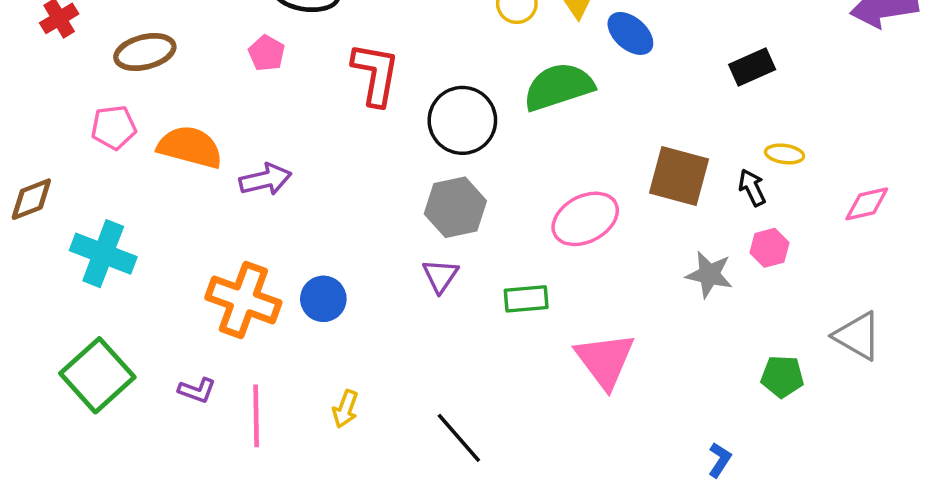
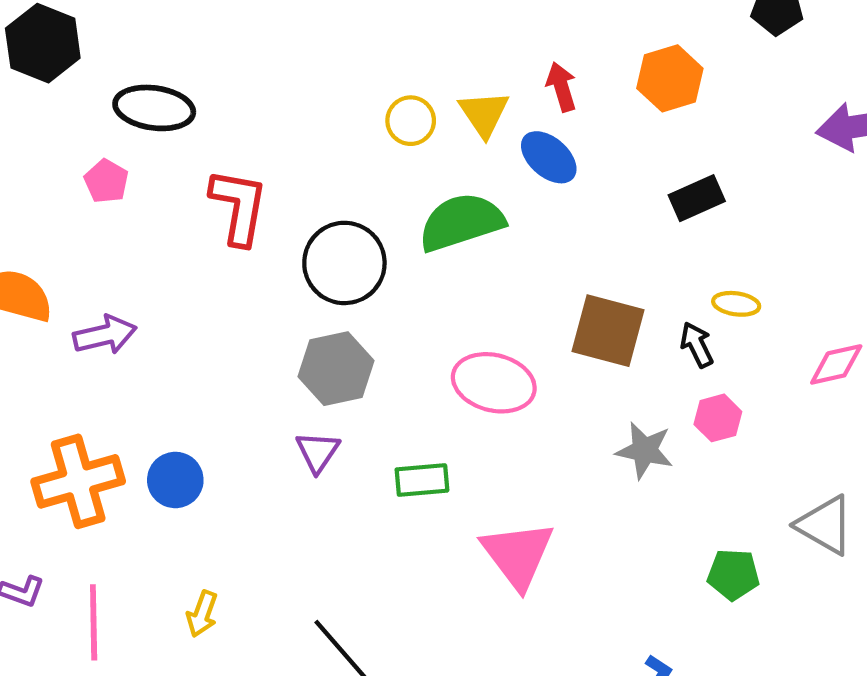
pink ellipse: (585, 219) -> (494, 383), turned 42
orange cross: (243, 300) -> (78, 481), turned -36

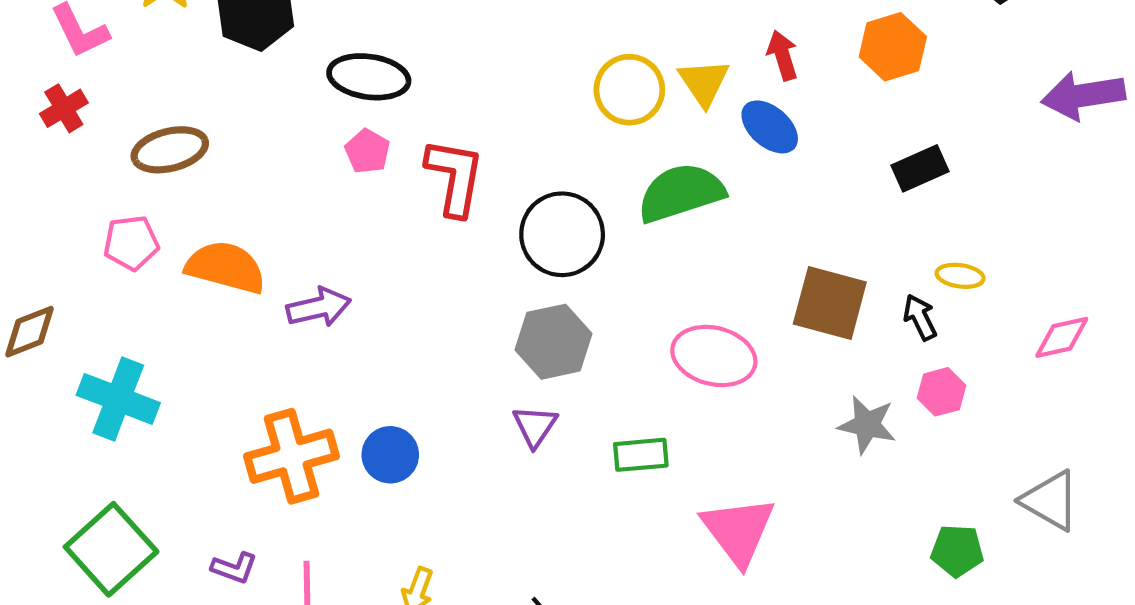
yellow circle: (411, 121) -> (629, 90), size x1.4
pink pentagon: (106, 181) -> (367, 151), moved

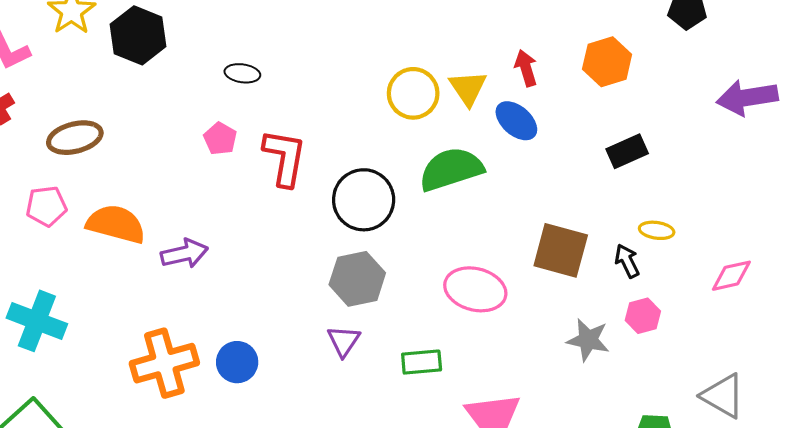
black ellipse: (369, 77) -> (242, 73), moved, size x0.6

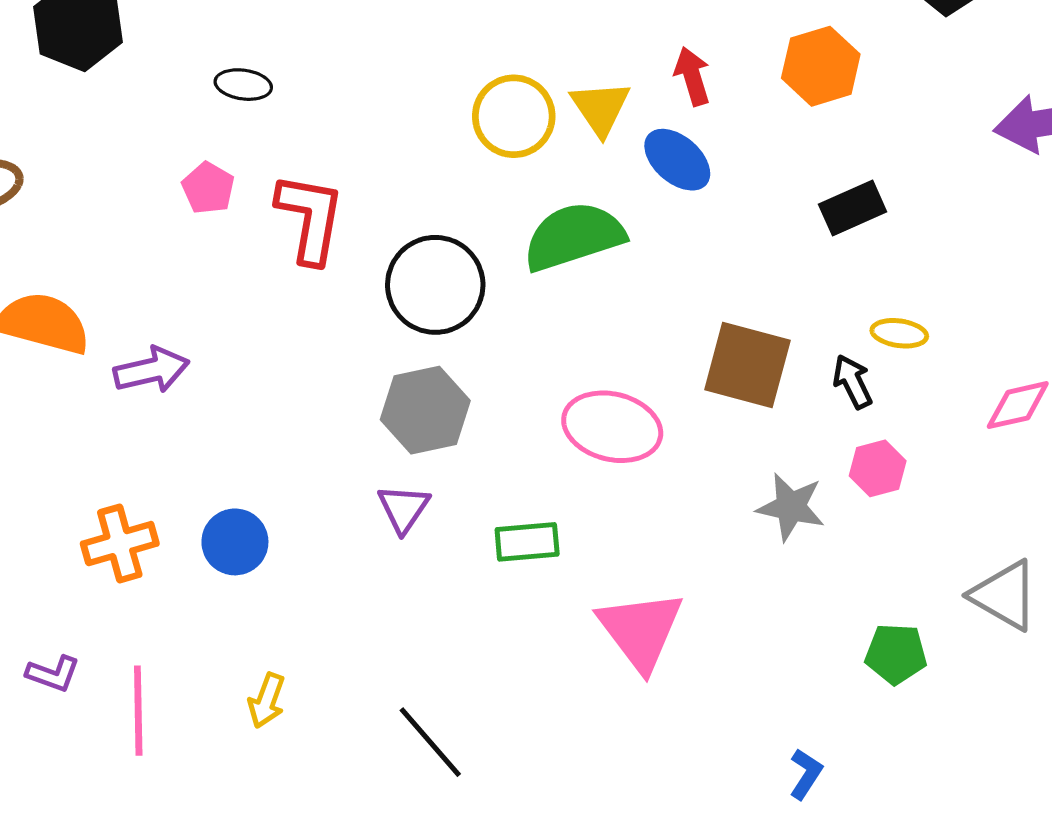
orange cross: (164, 363) -> (120, 544), size x0.7

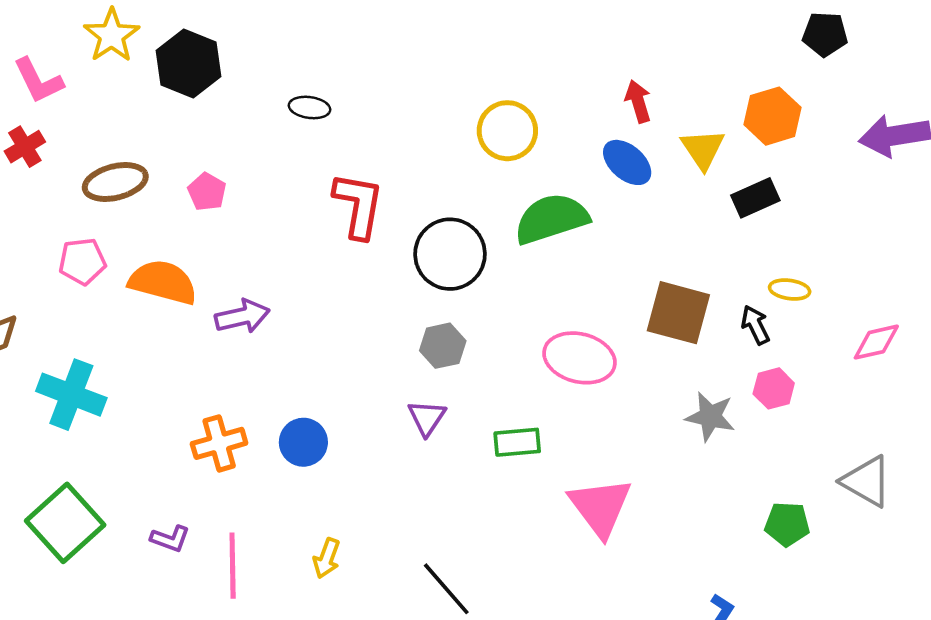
orange hexagon: (821, 66) -> (772, 116), moved
yellow triangle: (600, 108) -> (703, 149), moved
pink pentagon: (208, 188) -> (207, 192), moved
gray hexagon: (425, 410) -> (443, 346), size x0.7

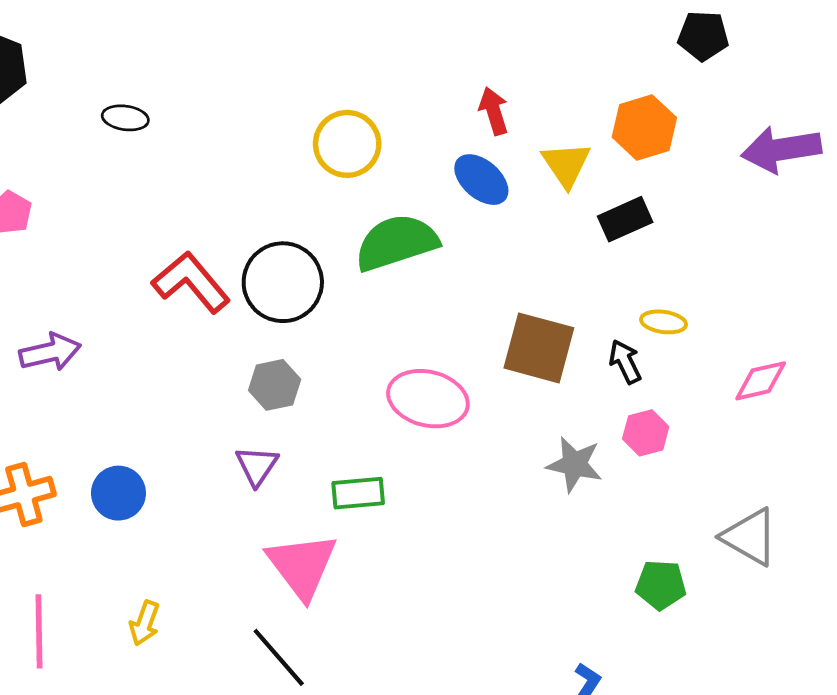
red L-shape: (358, 205) -> (191, 282), moved, turned -50
pink triangle: (600, 507) -> (302, 566), moved

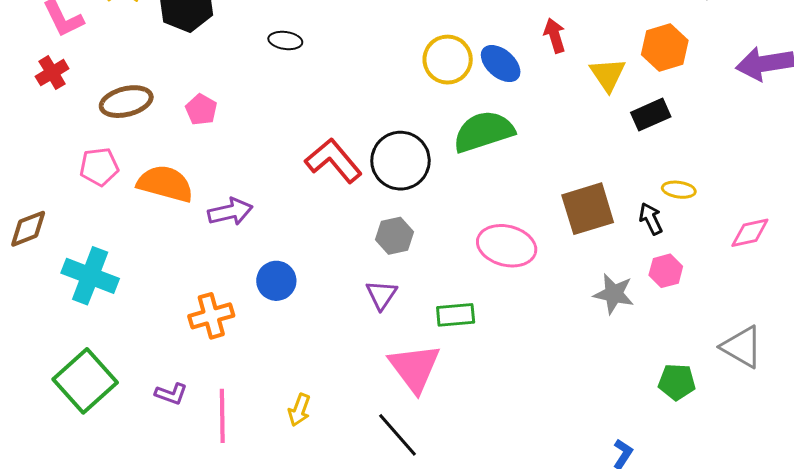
blue ellipse: (481, 180) -> (501, 64), moved
brown square: (539, 348) -> (588, 209), turned -32
blue circle: (118, 493) -> (276, 281), moved

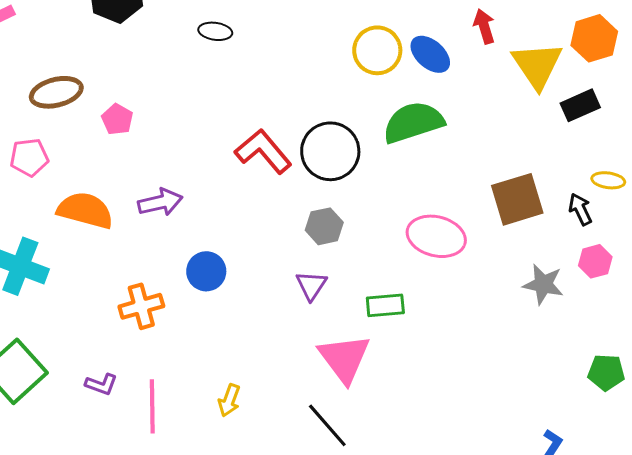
yellow triangle: (608, 75) -> (537, 65), size x1.4
pink pentagon: (201, 110) -> (117, 119), moved
orange semicircle: (165, 184) -> (85, 210), moved

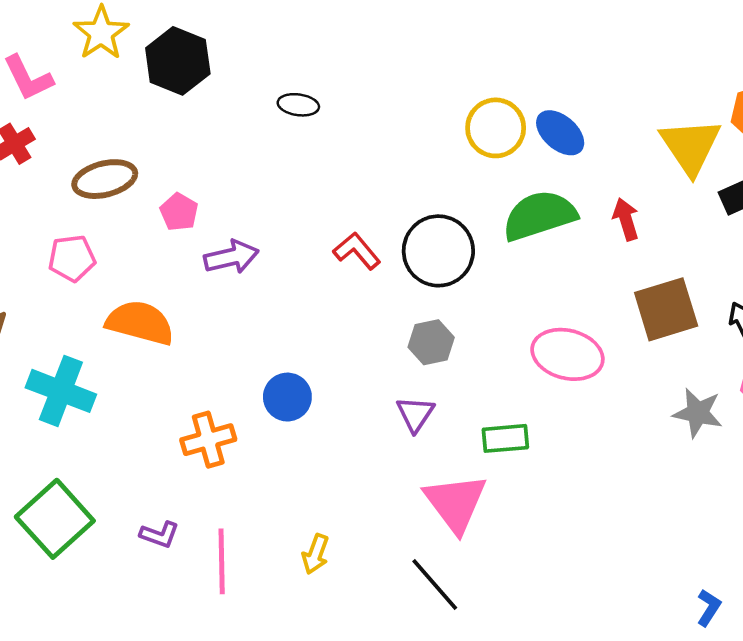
red arrow: (484, 26) -> (626, 219), moved
red L-shape: (263, 151) -> (357, 251), size x0.7
purple arrow: (160, 202) -> (231, 257), moved

